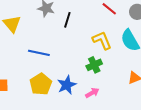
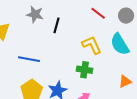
green cross: (94, 65) -> (85, 70), turned 35

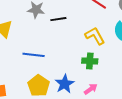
black line: (57, 25) -> (58, 19), turned 70

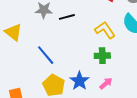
blue line: (34, 55) -> (46, 55), turned 50

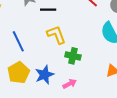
yellow L-shape: (105, 30) -> (56, 35), moved

